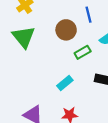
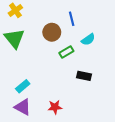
cyan rectangle: (65, 83) -> (23, 86), moved

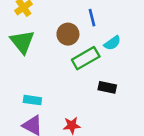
green rectangle: (66, 52) -> (86, 58), size x1.5
cyan rectangle: (23, 86) -> (32, 100), turned 48

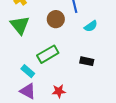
green rectangle: (86, 58) -> (48, 54), moved
cyan rectangle: (32, 100) -> (28, 71), turned 32

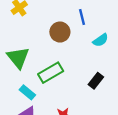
green triangle: (20, 25) -> (18, 58), moved
black rectangle: (87, 61) -> (96, 81), turned -64

